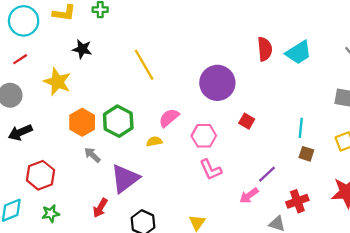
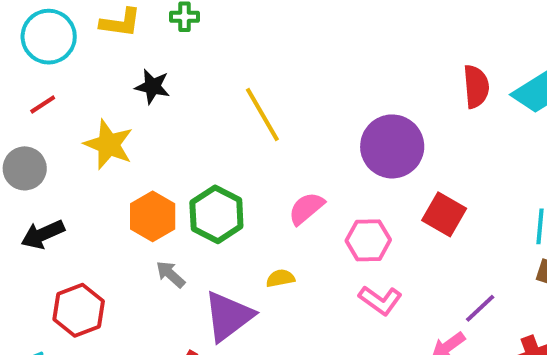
red square: (247, 121) -> (444, 214), size x1.5
yellow semicircle: (154, 141) -> (280, 278), moved
pink L-shape: (211, 170) -> (380, 300), turned -30

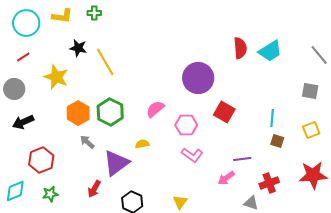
yellow line: (262, 115) -> (105, 62), moved
purple line: (480, 308) -> (242, 159), turned 36

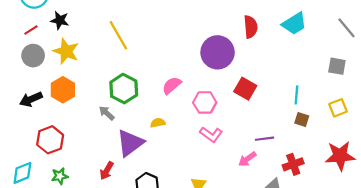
black star: (78, 48) -> (60, 20), moved
red semicircle: (240, 48) -> (251, 27), moved
gray circle: (14, 89) -> (33, 56), moved
orange hexagon: (78, 113) -> (63, 90), moved
gray arrow: (87, 142) -> (107, 113), moved

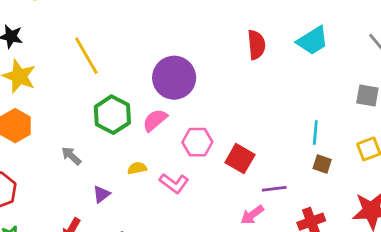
purple circle: (218, 52) -> (174, 78), moved
green hexagon: (124, 89) -> (112, 115), moved
red square: (245, 89) -> (240, 159), moved
pink L-shape: (211, 134) -> (174, 183), moved
purple triangle: (130, 143) -> (101, 194), size x0.5

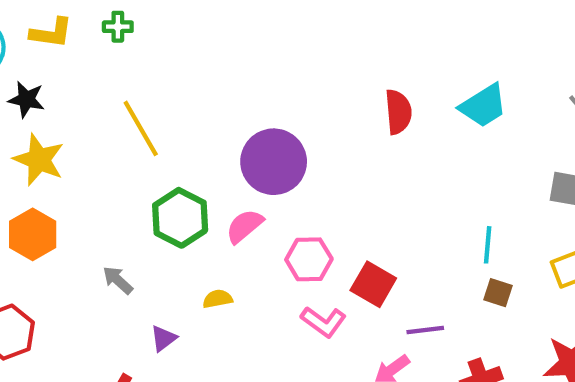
pink L-shape: (174, 183) -> (323, 322), moved

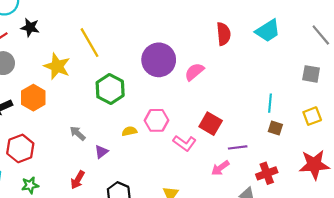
yellow star: (39, 160) -> (57, 66), moved
pink semicircle: (245, 226) -> (194, 72), moved
pink hexagon: (309, 259) -> (157, 120), moved
gray arrow: (118, 280) -> (78, 133), moved

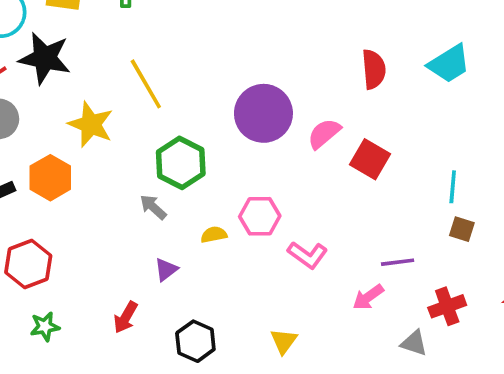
black star: (30, 27) -> (45, 58), size x1.6
red square: (211, 124) -> (370, 159), moved
gray arrow: (78, 133) -> (153, 207), moved

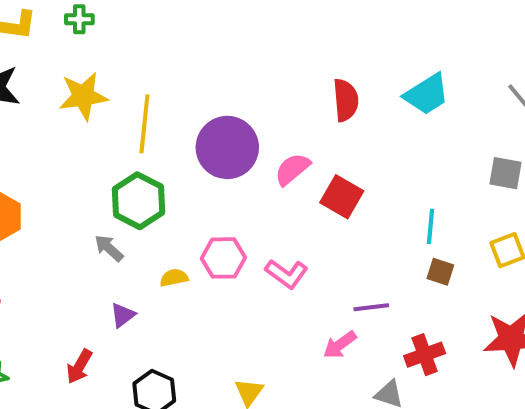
yellow line: (146, 84) -> (144, 124), moved, turned 36
yellow star: (91, 124) -> (83, 96), moved, turned -30
pink L-shape: (308, 255) -> (286, 274), moved

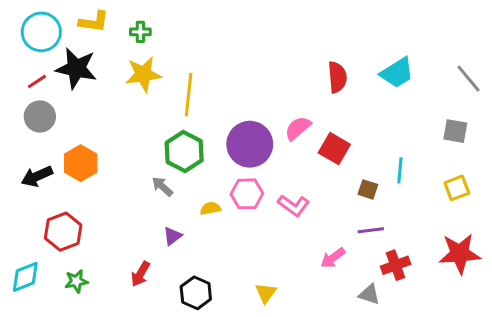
green cross: (79, 19) -> (140, 32), moved
purple circle: (227, 147) -> (250, 144), moved
brown square: (440, 272) -> (368, 189), moved
purple line: (371, 307) -> (371, 230), moved

